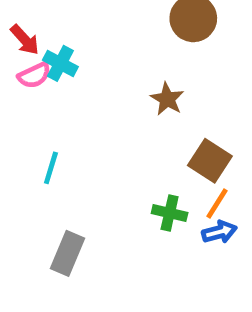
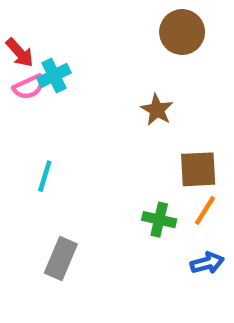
cyan cross: (60, 63) -> (54, 75), turned 36
brown square: (210, 161) -> (198, 169), turned -36
blue arrow: (219, 232) -> (207, 263), moved

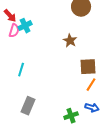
pink semicircle: (29, 87) -> (14, 31), turned -48
green cross: (159, 220) -> (71, 116), moved, turned -32
blue arrow: (207, 263) -> (92, 108), turned 32

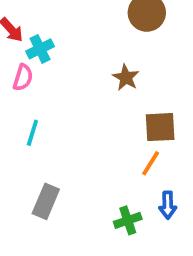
pink semicircle: (14, 31) -> (23, 77), moved
orange line: (91, 85) -> (151, 163), moved
blue arrow: (92, 108) -> (168, 205), turned 72

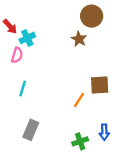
brown star: (126, 77) -> (79, 39), moved
orange line: (151, 163) -> (79, 100), moved

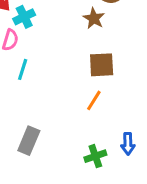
brown square: (100, 85) -> (102, 65), moved
cyan line: (23, 88) -> (23, 69), moved

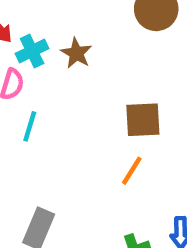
brown star: (94, 18) -> (76, 53), moved

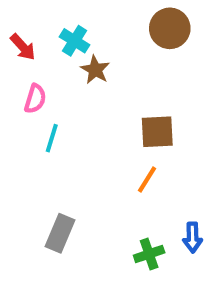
cyan cross: (32, 51) -> (75, 41), moved, turned -32

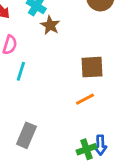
orange line: (147, 179) -> (85, 99), turned 30
blue arrow: (193, 237) -> (100, 145), moved

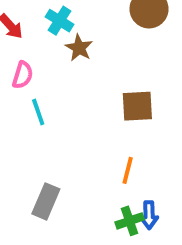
cyan line: (21, 71) -> (38, 112), turned -36
orange line: (85, 99) -> (128, 170), moved, turned -48

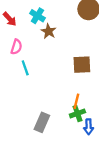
gray rectangle: (46, 201) -> (42, 122), moved
green cross: (130, 221) -> (77, 113), moved

